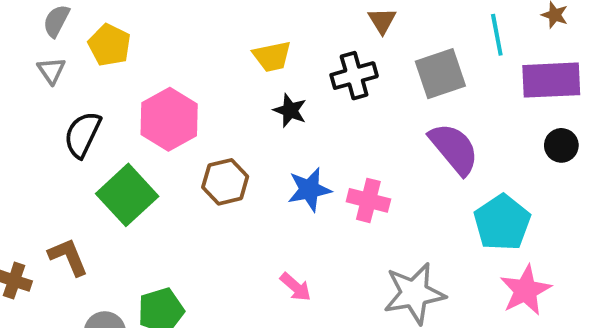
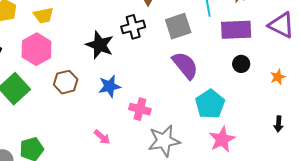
yellow trapezoid: (272, 56) -> (43, 15), moved
black star: (290, 110) -> (100, 45), size x1.6
pink cross: (368, 200) -> (140, 109), moved

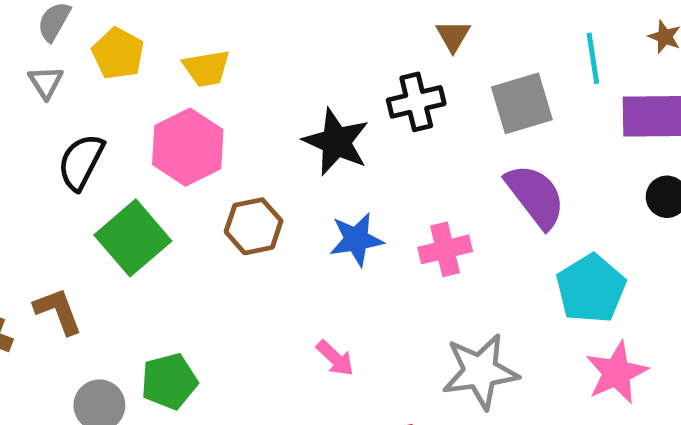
pink cross: (140, 109) -> (445, 249), moved, turned -30

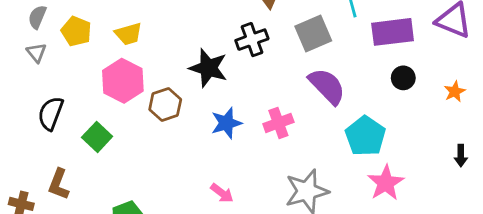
black semicircle: (81, 162) -> (51, 113), moved
brown hexagon: (254, 226) -> (165, 104), moved
green square: (133, 238) -> (97, 137), size x0.7
brown L-shape: (58, 311) -> (59, 184), turned -132

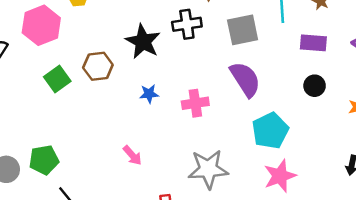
purple rectangle: (393, 32) -> (313, 43), size x0.7
pink hexagon: (123, 81) -> (41, 25), moved
blue star: (226, 123) -> (149, 94), size x0.7
green square: (97, 137) -> (57, 79), moved

